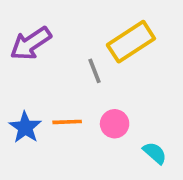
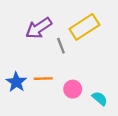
purple arrow: (31, 43) -> (39, 28), moved
pink circle: (115, 124) -> (73, 89), moved

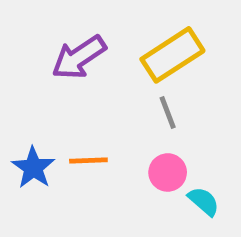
gray line: (61, 46) -> (168, 113), moved
pink circle: (73, 89) -> (168, 172), moved

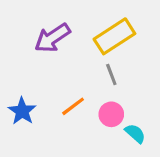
orange line: (88, 160) -> (73, 106), moved, turned -35

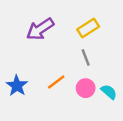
yellow rectangle: (114, 36) -> (88, 28), size x0.7
cyan semicircle: (135, 133) -> (109, 92), moved

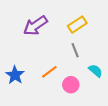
pink circle: (86, 88) -> (71, 85), moved
cyan semicircle: (109, 92) -> (96, 71), moved

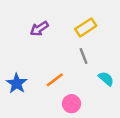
purple arrow: (35, 26) -> (39, 29), size x0.7
pink circle: (71, 85) -> (71, 104), moved

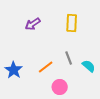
yellow rectangle: (86, 27) -> (72, 23), turned -54
gray line: (83, 56) -> (69, 58), moved

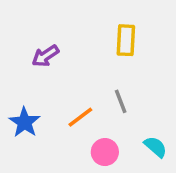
purple arrow: (33, 24) -> (45, 56), moved
cyan semicircle: (89, 66) -> (156, 147), moved

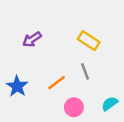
yellow rectangle: (126, 40) -> (89, 41), moved, turned -60
cyan semicircle: (156, 147) -> (110, 104), turned -77

